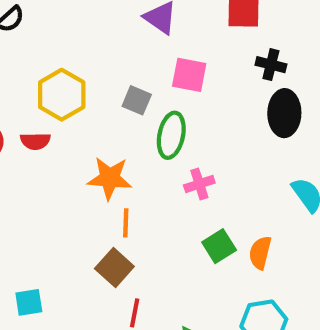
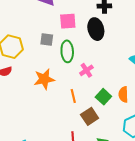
black ellipse: (284, 113) -> (96, 29), moved
orange line: (126, 223) -> (73, 96), moved
brown square: (114, 268) -> (90, 116), moved, turned 30

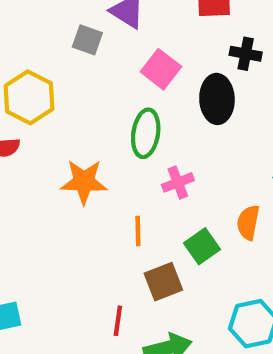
pink square: (68, 21) -> (161, 69), turned 30
gray square: (47, 40) -> (87, 40), moved
orange semicircle: (123, 94) -> (248, 222), moved

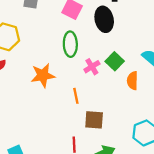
green square: (202, 246) -> (115, 61), moved
brown square: (163, 282) -> (94, 120), turned 36

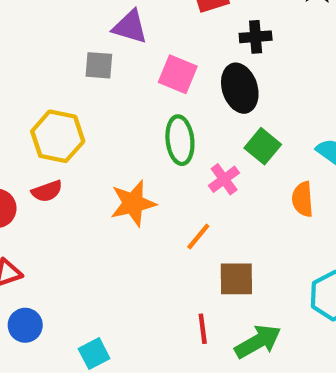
green square: (115, 61) -> (263, 146), moved
orange line: (76, 96) -> (198, 237), turned 56

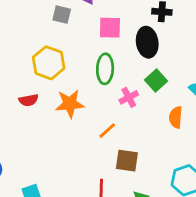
pink square: (178, 74) -> (110, 28), turned -30
yellow hexagon: (58, 136) -> (49, 63), moved
red semicircle: (47, 191) -> (29, 100), moved

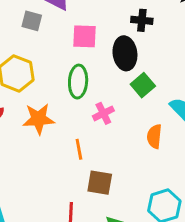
green square: (156, 81) -> (143, 85), moved
orange line: (107, 131) -> (79, 149), turned -60

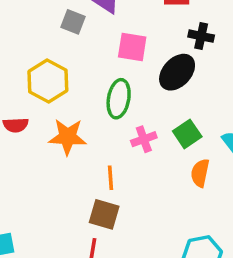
black ellipse: (125, 53) -> (177, 72), turned 44
green square: (143, 85) -> (187, 134), moved
brown square: (100, 183) -> (104, 214), moved

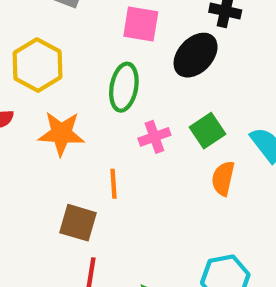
brown square: (104, 214) -> (78, 223), moved

